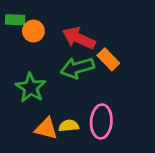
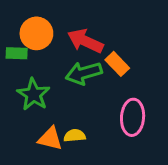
green rectangle: (15, 20) -> (17, 53), moved
orange circle: (33, 31) -> (36, 33), size x1.4
pink ellipse: (101, 121) -> (133, 117), moved

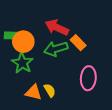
orange circle: (36, 33) -> (23, 42), moved
yellow semicircle: (75, 136) -> (50, 90), turned 64

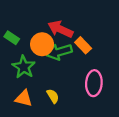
green rectangle: (11, 36) -> (12, 38), turned 32
orange circle: (23, 42) -> (42, 44), moved
orange triangle: (33, 92) -> (24, 98), moved

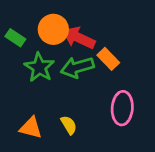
green rectangle: (12, 38) -> (15, 38), moved
orange circle: (42, 44) -> (53, 29), moved
green star: (24, 67) -> (39, 67), moved

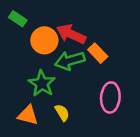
orange circle: (53, 29) -> (44, 40), moved
green rectangle: (15, 38) -> (18, 19), moved
green star: (39, 67) -> (42, 83), moved

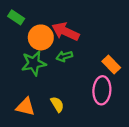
orange rectangle: (98, 53) -> (111, 64), moved
green arrow: (70, 61) -> (64, 56), size x0.6
green star: (42, 83) -> (34, 63), moved, turned 30

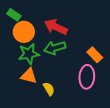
orange circle: (41, 37) -> (24, 32), moved
green arrow: (64, 56) -> (55, 48), size x1.5
orange triangle: (26, 107) -> (29, 76), moved

